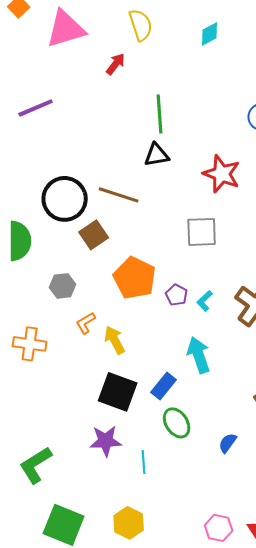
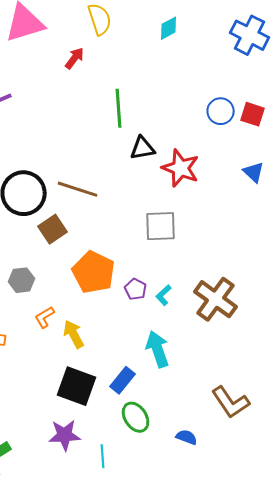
black triangle: (157, 155) -> (143, 148), moved
blue semicircle: (228, 443) -> (187, 437), turned 75

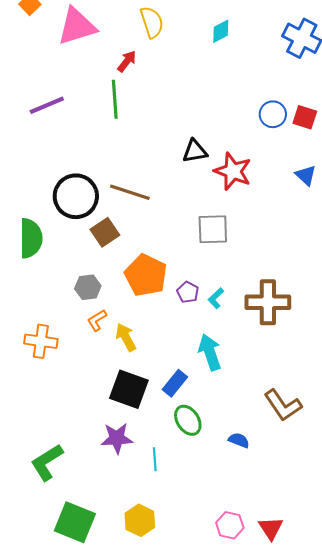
green line: (119, 108) -> (115, 99), moved
gray hexagon: (22, 280) -> (88, 287), moved
brown cross: (216, 299) -> (268, 302), turned -36

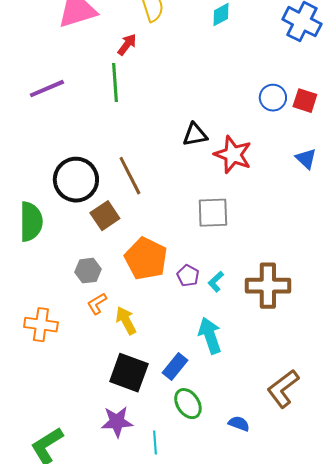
brown line: (130, 192) -> (130, 176), turned 45
brown L-shape: (283, 405) -> (283, 389), turned 87

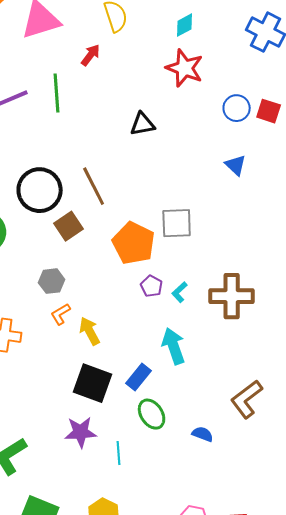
green line: (115, 83) -> (57, 93), moved
black triangle: (195, 135) -> (143, 124), moved
red star: (233, 155) -> (185, 68), moved
blue triangle: (306, 159) -> (236, 165), moved
orange pentagon: (146, 259) -> (134, 243), moved

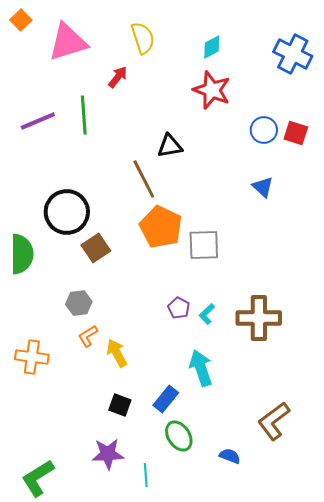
brown line: (94, 186) -> (144, 179), moved
orange pentagon: (134, 243) -> (161, 227), moved
black square: (93, 383) -> (120, 405), size x0.6

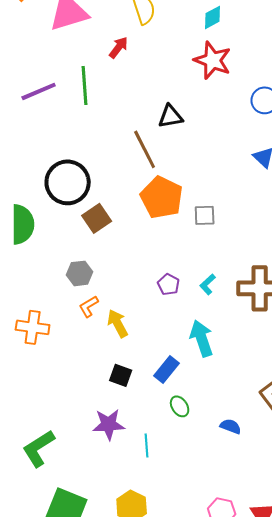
gray square: (204, 245) -> (205, 215), size x0.7
purple pentagon: (179, 308) -> (169, 284), moved
green ellipse: (179, 436) -> (180, 406), size x0.7

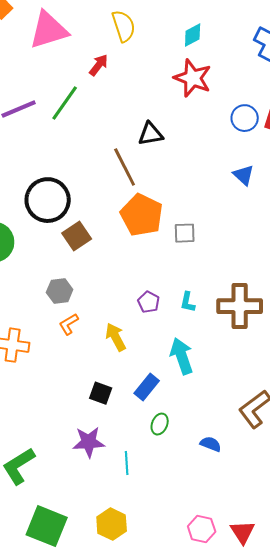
green line: (85, 85) -> (65, 103), turned 39
cyan L-shape: (208, 284) -> (188, 302), turned -35
yellow arrow: (118, 323) -> (116, 337), moved
green ellipse: (180, 406) -> (160, 424), turned 55

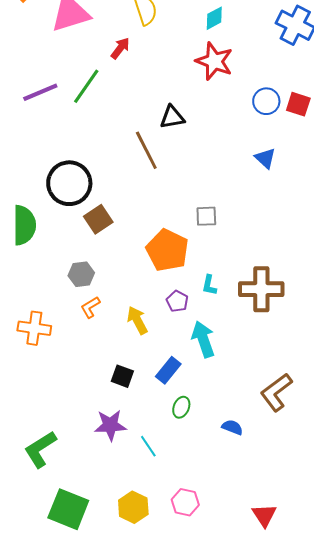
orange pentagon: (142, 215) -> (167, 250), moved
purple pentagon: (149, 302) -> (177, 301), moved
cyan line: (127, 463) -> (148, 446), turned -30
pink hexagon: (202, 529) -> (185, 502), moved

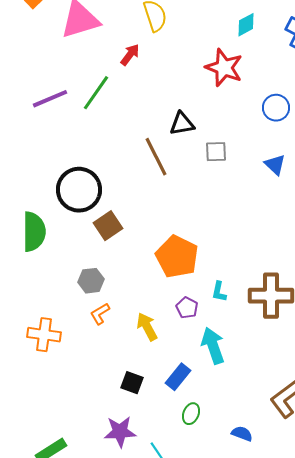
cyan diamond: (214, 18) -> (246, 25), moved
gray square: (206, 216) -> (216, 152), moved

